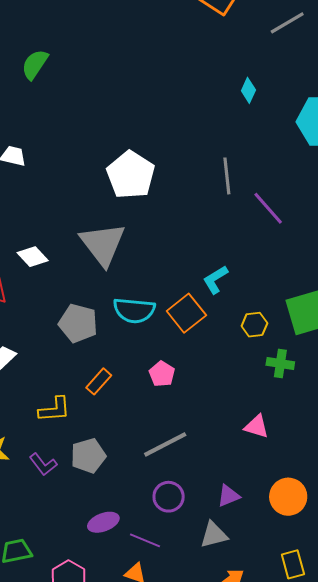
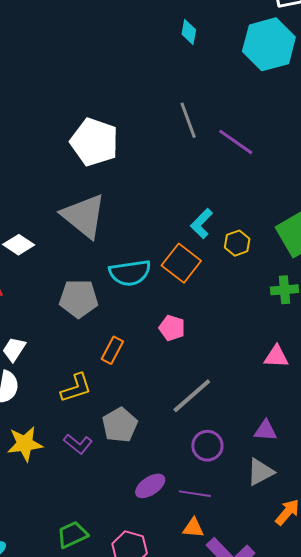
yellow hexagon: (254, 325) -> (237, 243), moved
purple triangle: (229, 496) -> (266, 431), turned 40

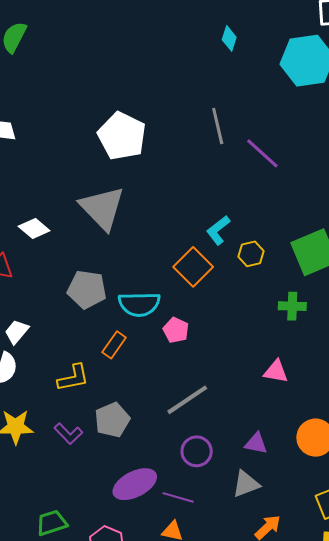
cyan semicircle: (130, 273) -> (139, 304), moved
purple ellipse: (150, 486) -> (135, 484), size x1.4

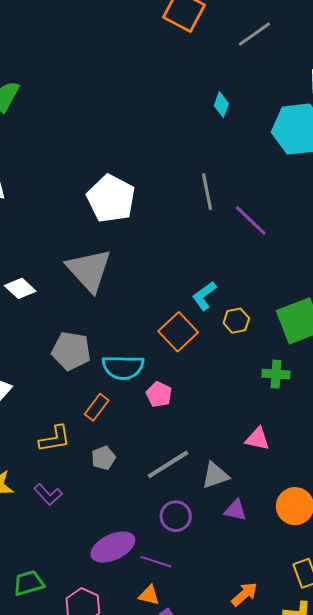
gray pentagon: (112, 420) -> (103, 458), moved, size x0.7
gray triangle: (246, 484) -> (215, 475), moved

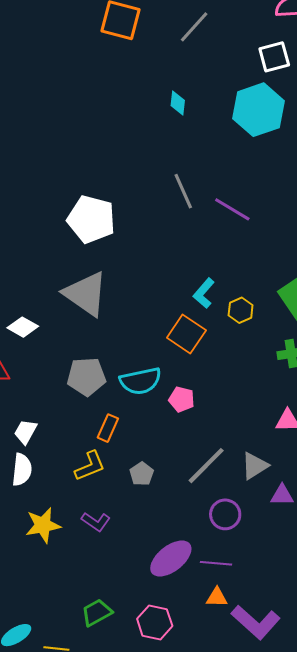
orange rectangle: (97, 407) -> (108, 428), moved

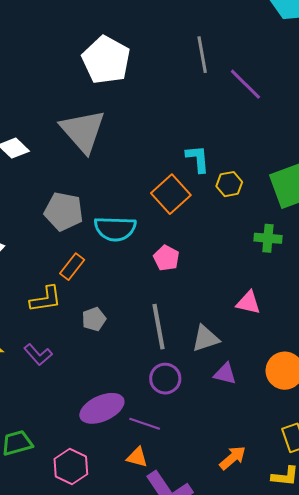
cyan L-shape: (204, 293) -> (198, 159), turned 120
pink pentagon: (182, 399) -> (166, 258), moved
gray line: (206, 466) -> (158, 327), turned -69

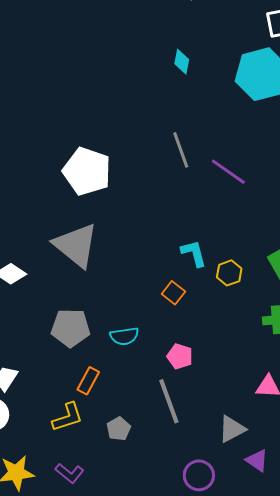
orange square: (171, 194) -> (173, 293), size x0.6
cyan semicircle: (115, 229) -> (124, 336), size x0.7
gray line: (158, 327) -> (169, 401), moved
purple triangle: (225, 374) -> (257, 460), turned 30

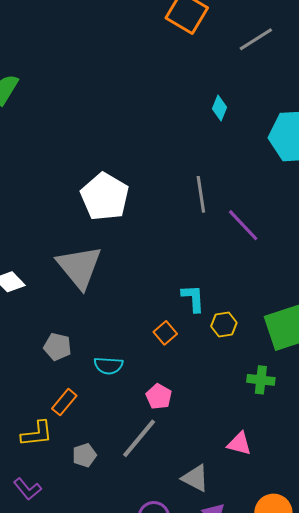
gray pentagon: (71, 328) -> (57, 347), size x0.7
gray line: (169, 401) -> (139, 438), turned 48
gray triangle: (232, 429) -> (195, 478), turned 44

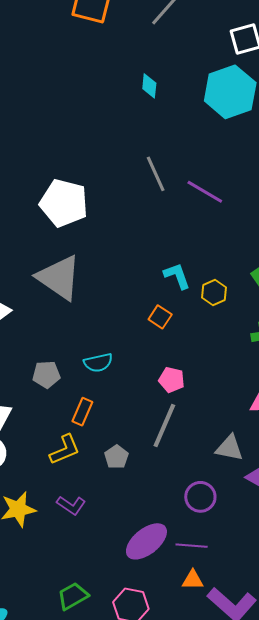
gray pentagon: (57, 347) -> (46, 375), moved
cyan semicircle: (108, 366) -> (98, 363), moved

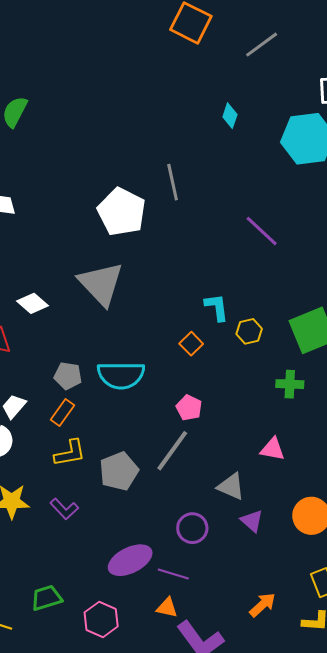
gray line: (156, 174) -> (173, 182), moved
cyan semicircle: (98, 363) -> (121, 375), size x1.6
orange rectangle: (82, 412) -> (62, 413), moved
gray pentagon: (116, 457) -> (119, 471), size x1.6

